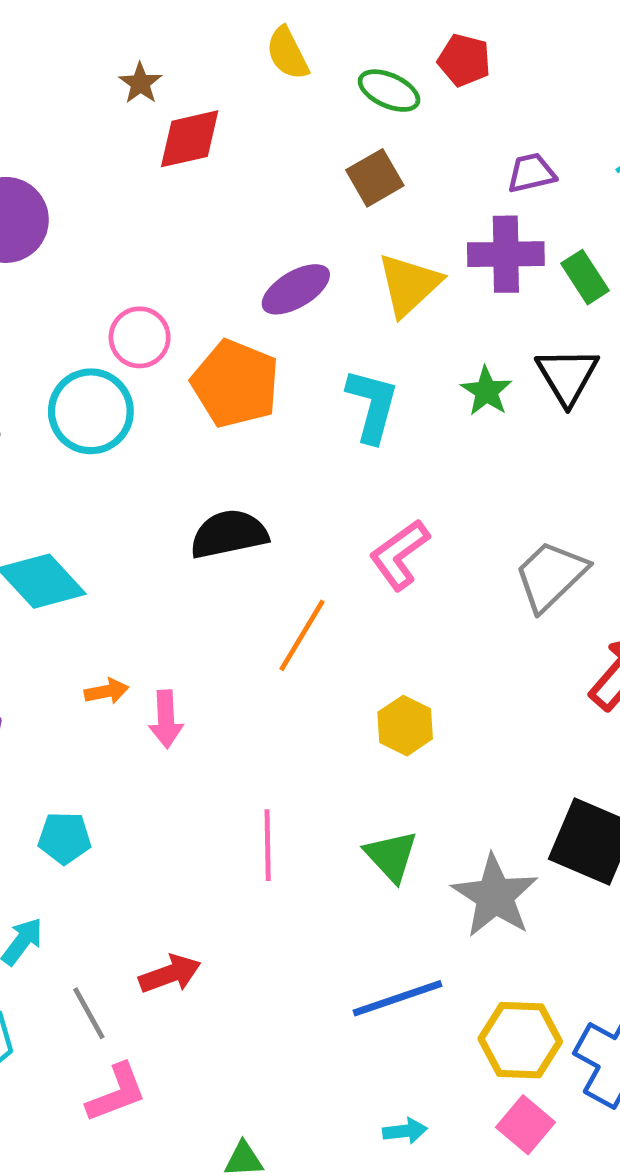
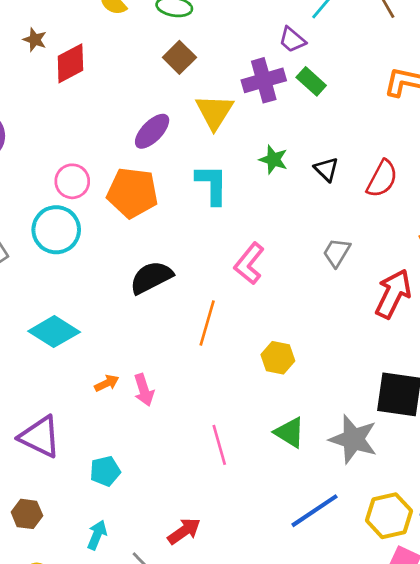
purple trapezoid: (531, 173) -> (292, 40), moved, turned -112
black triangle: (567, 376) -> (326, 169), moved, size x0.7
gray trapezoid: (551, 576) -> (337, 253), size x0.7

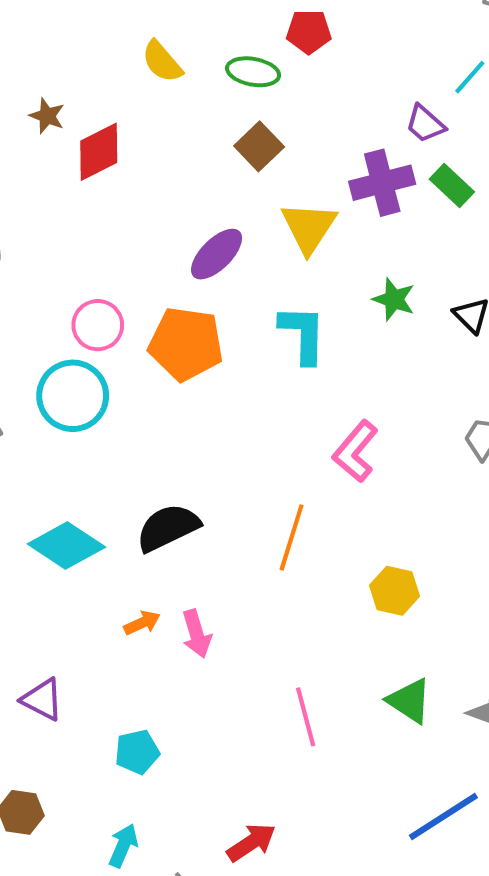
black semicircle: (151, 277) -> (168, 528), moved
purple triangle: (40, 437) -> (42, 700), size x0.7

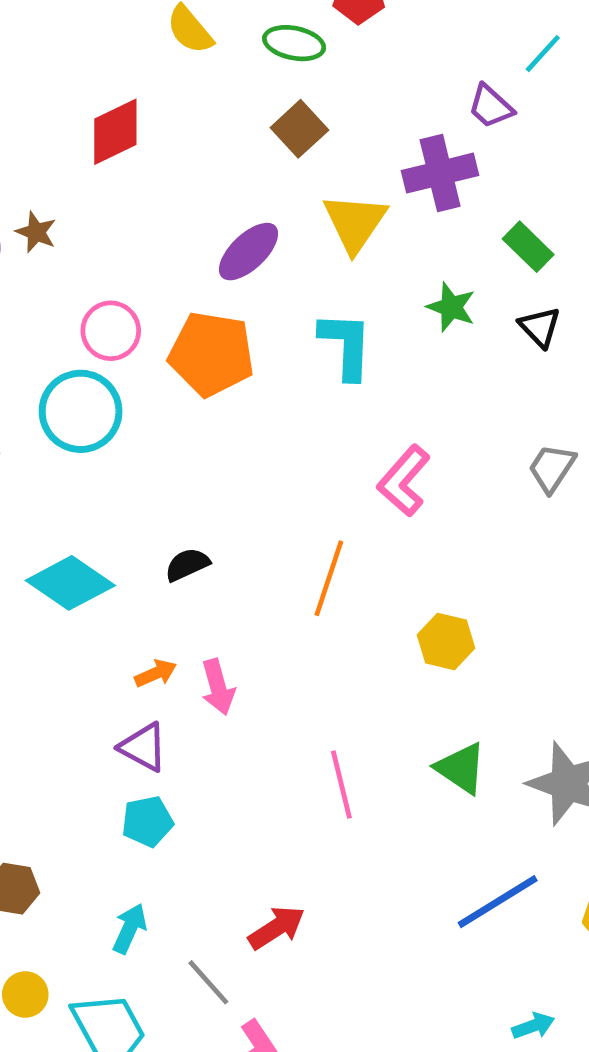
brown star: (47, 116) -> (36, 232), moved
green rectangle: (452, 186) -> (528, 247), moved
black semicircle: (168, 528) -> (187, 565), size x0.6
purple triangle: (42, 700) -> (143, 747), moved

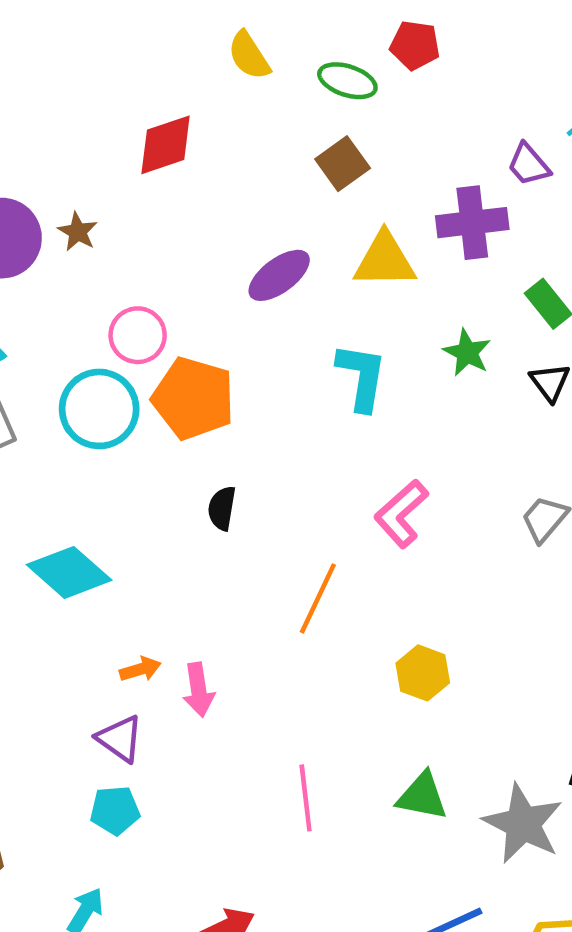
yellow triangle: (355, 223) -> (385, 260), turned 48
orange pentagon: (212, 354) -> (193, 398), moved
black semicircle: (187, 565) -> (222, 508), moved, turned -63
green triangle: (461, 768) -> (422, 796), turned -30

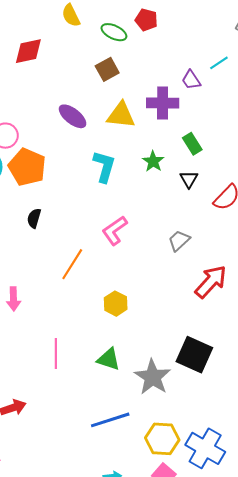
purple ellipse: (279, 275) -> (73, 116), turned 68

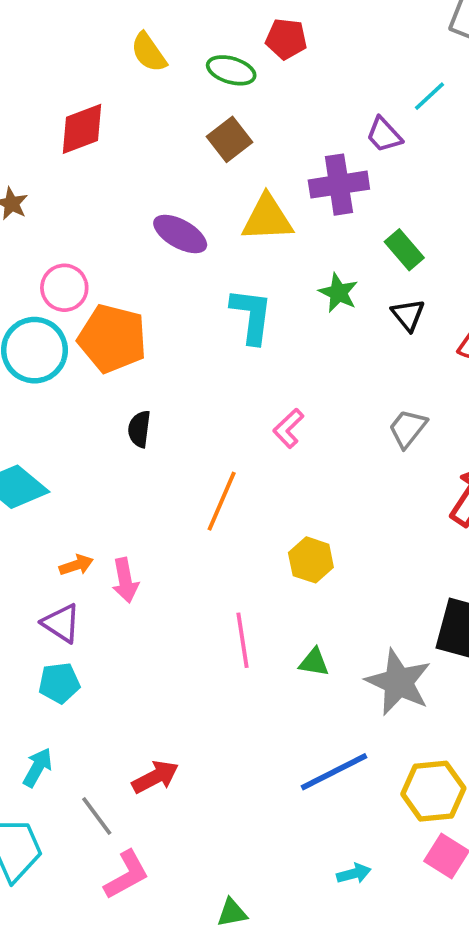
pink L-shape: (115, 230) -> (288, 428), size x0.7
pink line: (56, 354) -> (243, 640), moved
green triangle: (109, 359) -> (314, 662), size x0.7

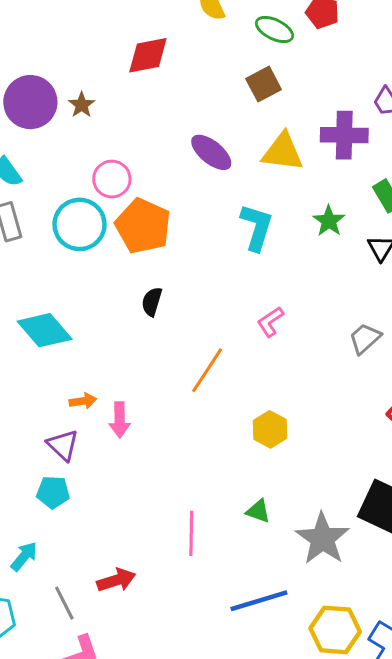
pink line: (243, 640) -> (191, 533), moved

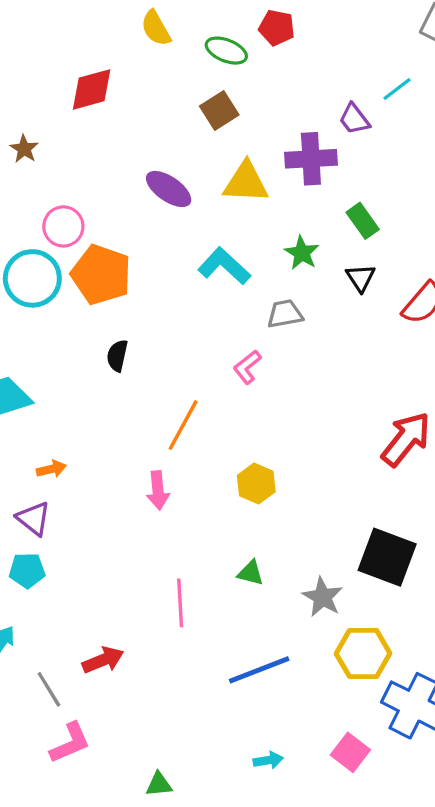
cyan L-shape: (257, 227) -> (224, 266), turned -60
gray trapezoid: (365, 338) -> (285, 314), moved, turned 36
pink arrow: (120, 420) -> (158, 490), moved
gray star: (323, 539) -> (323, 597), size x0.7
yellow hexagon: (335, 630) -> (363, 654), moved

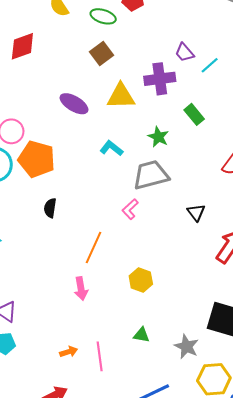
cyan line: (397, 89) -> (210, 65), moved
cyan L-shape: (224, 266) -> (111, 148), size x0.7
black triangle: (361, 278) -> (196, 212), moved
gray trapezoid: (285, 314) -> (151, 175), size x1.6
orange arrow: (51, 469) -> (69, 352), moved

